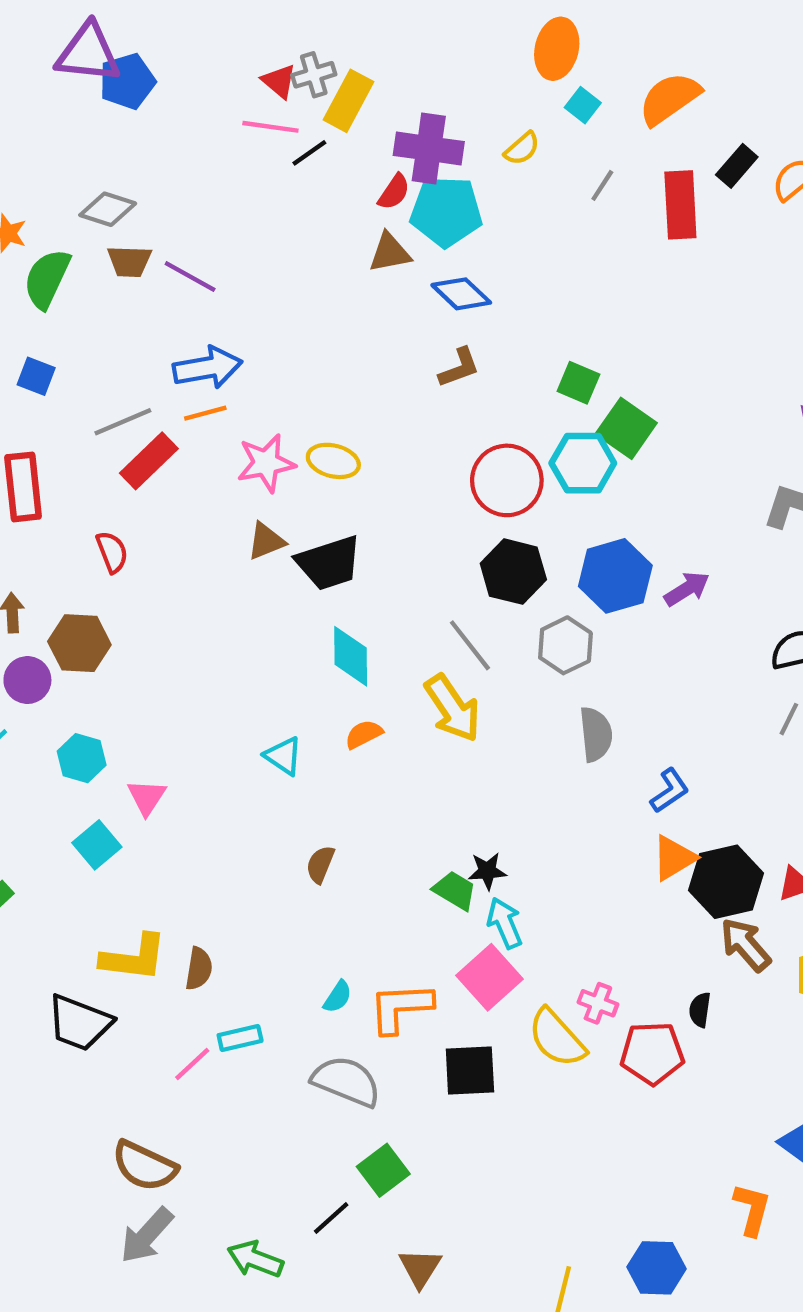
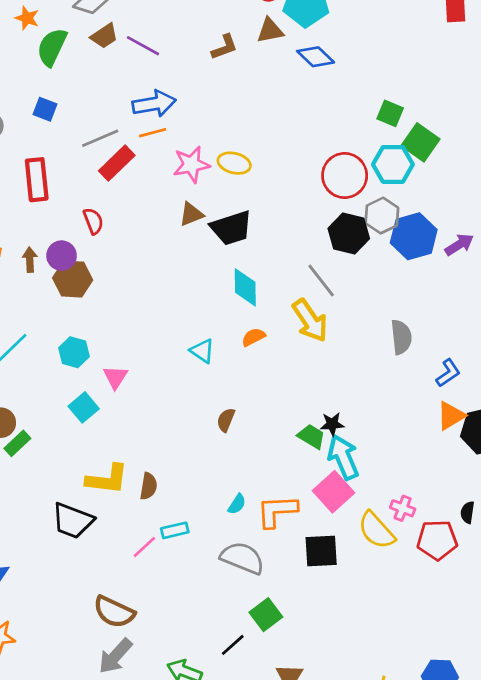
brown trapezoid: (129, 261) -> (104, 36), turned -36
brown L-shape: (459, 368) -> (224, 47), moved
gray hexagon: (565, 645) -> (382, 216), moved
purple circle: (27, 680) -> (62, 256), moved
cyan arrow: (505, 923) -> (343, 457), size x1.4

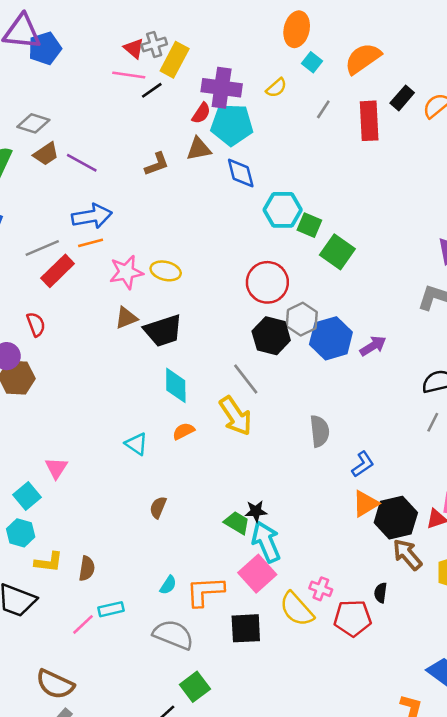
blue diamond: (316, 57) -> (241, 173), turned 32
cyan hexagon: (393, 164) -> (283, 210), moved
cyan hexagon: (74, 352) -> (21, 533), moved
yellow L-shape: (107, 479) -> (49, 562), size x0.7

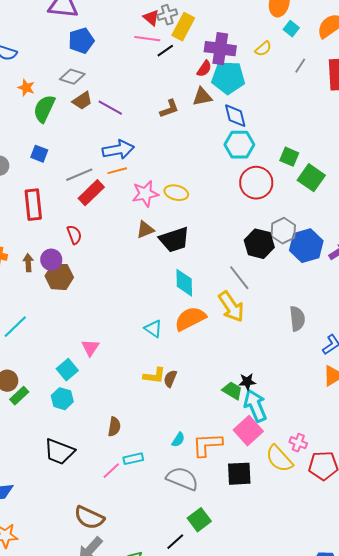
blue pentagon: (45, 48) -> (81, 41), moved
cyan hexagon: (283, 210) -> (239, 145), moved
red circle: (267, 282) -> (256, 183), moved
orange semicircle: (183, 431) -> (190, 319), size x1.8
yellow L-shape: (49, 562) -> (154, 376), moved

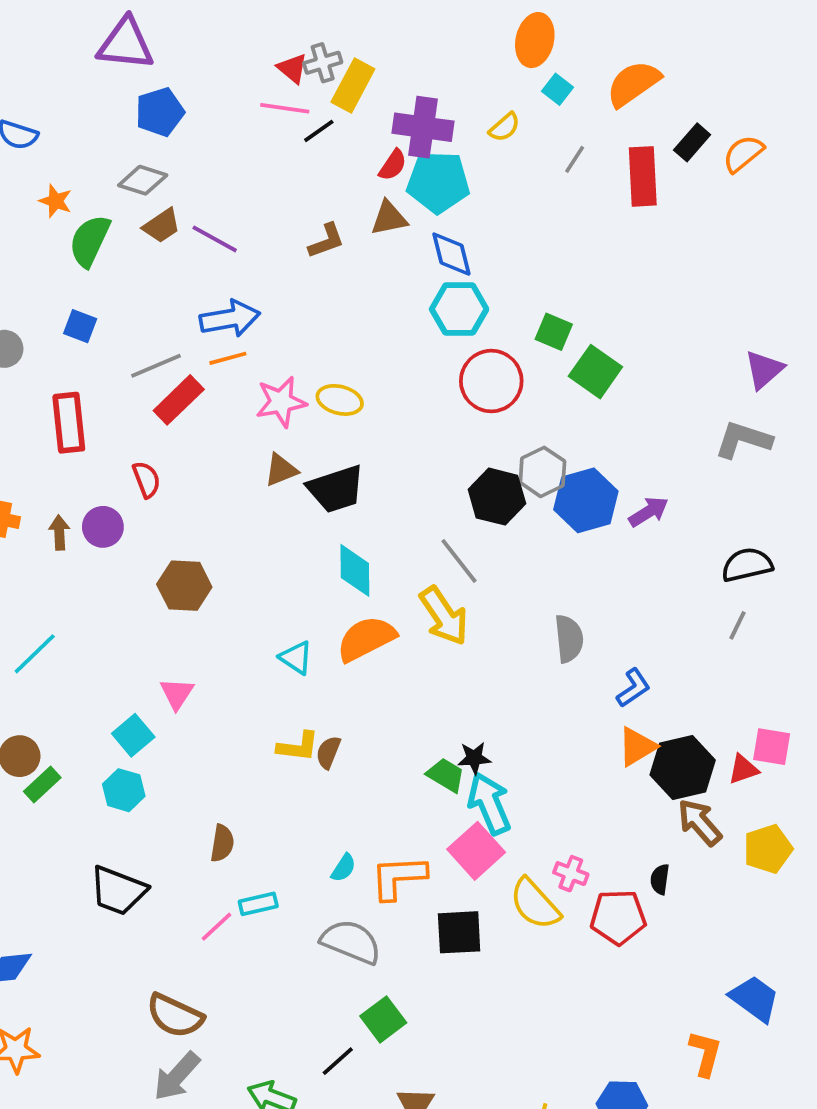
brown hexagon: (59, 277) -> (184, 586), moved

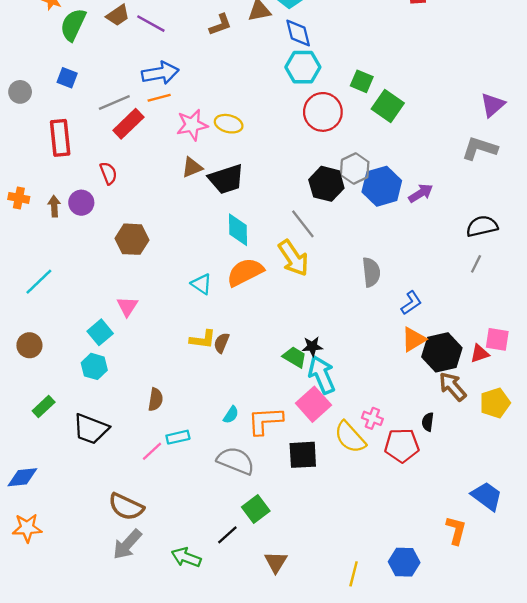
green rectangle: (42, 785) -> (44, 407), moved

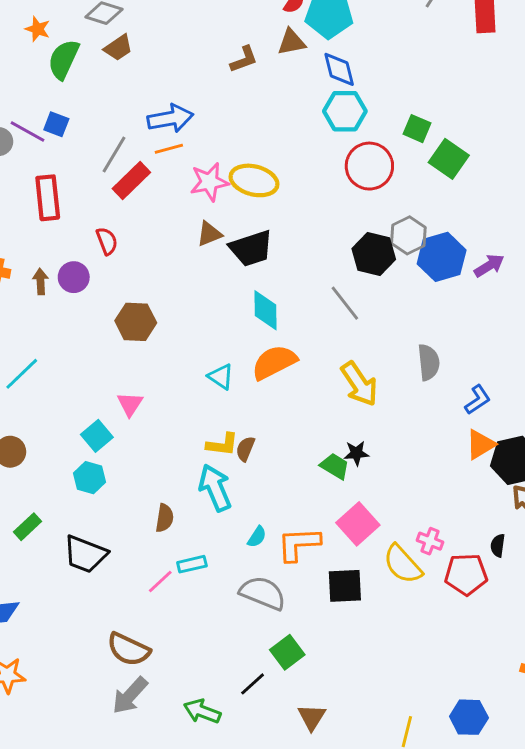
purple line: (151, 24) -> (28, 131), moved
gray line: (114, 103) -> (114, 155), turned -36
yellow ellipse: (229, 124) -> (254, 180), size x1.4
yellow arrow: (293, 258) -> (359, 384), moved
cyan arrow: (322, 375) -> (215, 488), moved

